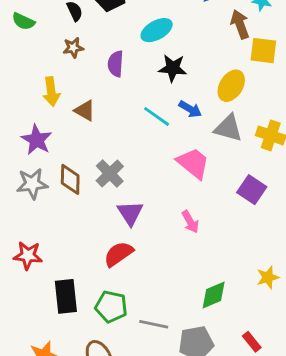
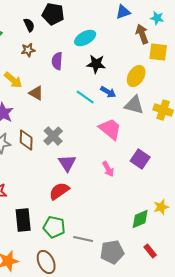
yellow arrow: (51, 92) -> (13, 80), turned -42
purple square: (252, 190) -> (140, 159), moved
green diamond: (214, 295) -> (140, 219), moved

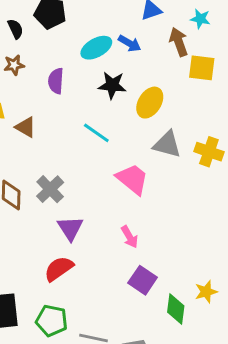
yellow ellipse: (136, 76) -> (150, 103), moved
blue arrow: (108, 92) -> (130, 43), moved
purple square: (140, 159) -> (143, 280), moved
green diamond: (140, 219) -> (176, 309), turned -60

